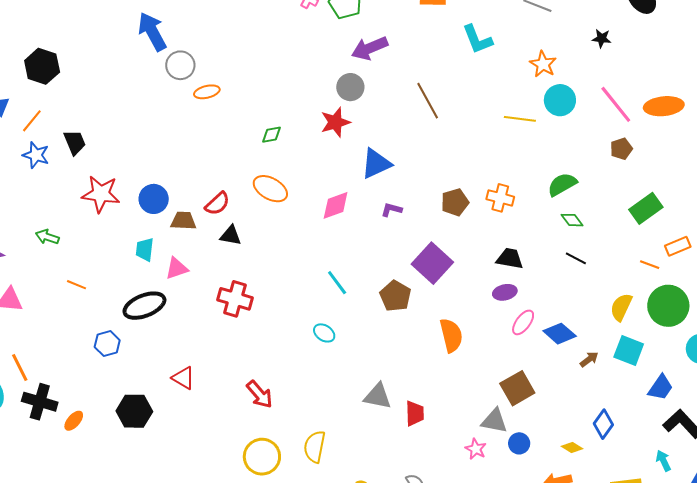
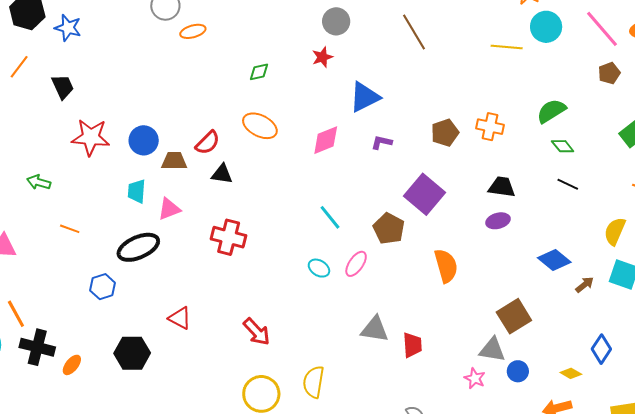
red star: (335, 122) -> (322, 57), size x0.7
blue star: (36, 155) -> (68, 28), moved
pink ellipse: (523, 322) -> (356, 264), moved

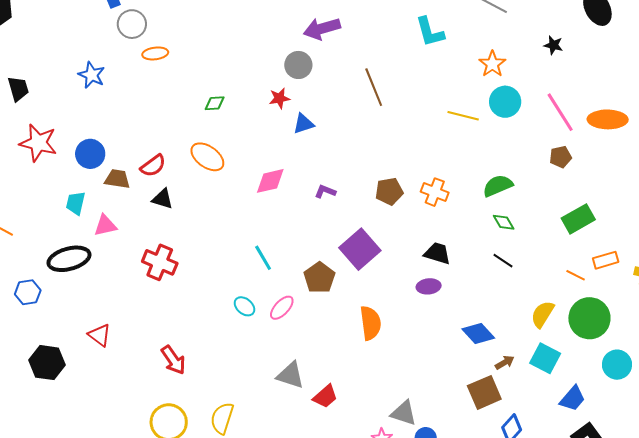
blue star: (68, 28) -> (92, 75), moved
blue triangle: (365, 97) -> (303, 124), moved, size x0.7
brown square: (514, 316) -> (484, 392), moved
red trapezoid: (412, 345) -> (325, 396), turned 44

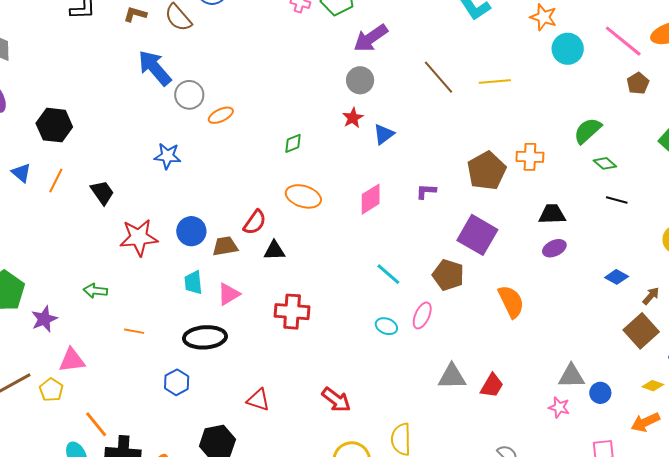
yellow line: (463, 116) -> (495, 81), moved
brown pentagon: (389, 191) -> (487, 171), size x1.4
black ellipse: (69, 259) -> (205, 337), turned 30
blue diamond: (478, 334) -> (617, 277), size x0.7

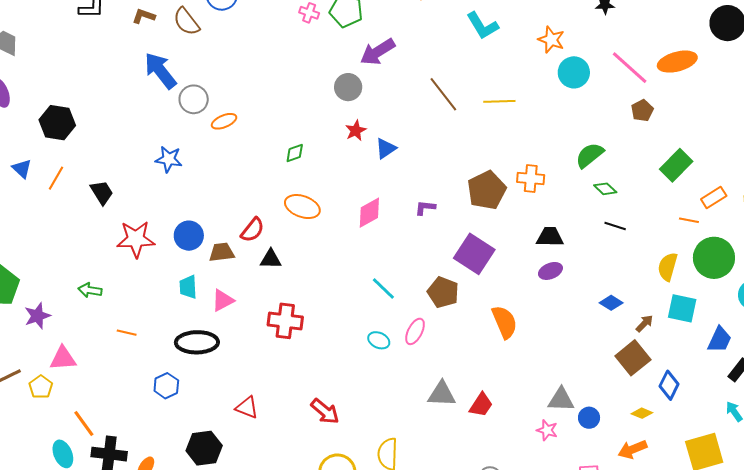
gray circle: (360, 80) -> (348, 87), moved

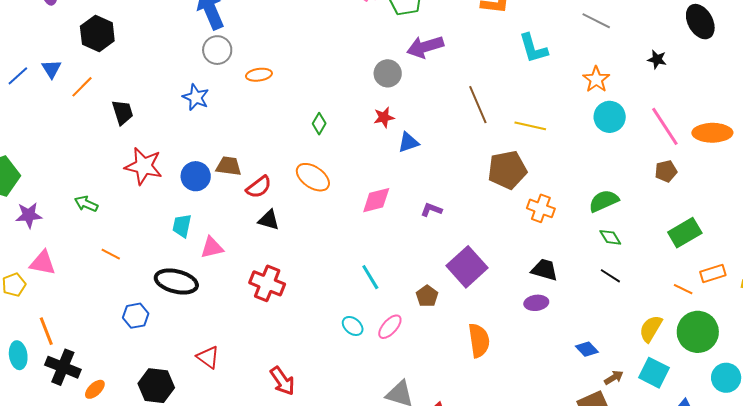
gray circle: (194, 99) -> (217, 50), moved
green diamond: (295, 153) -> (319, 124), turned -55
brown pentagon: (487, 190) -> (507, 170), moved
brown trapezoid: (222, 252) -> (229, 166), moved
brown pentagon: (443, 292) -> (427, 296), size x0.7

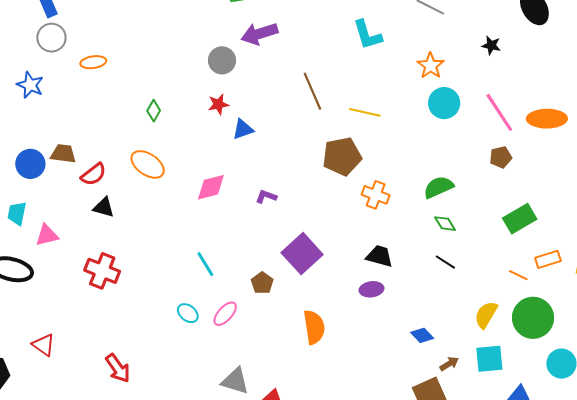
cyan square: (654, 373) -> (489, 359), turned -32

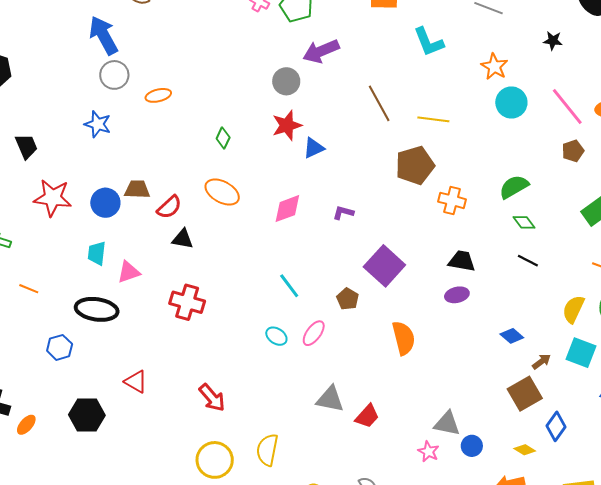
red star: (218, 104) -> (287, 125), size x1.4
cyan square: (489, 359) -> (581, 353), turned 32

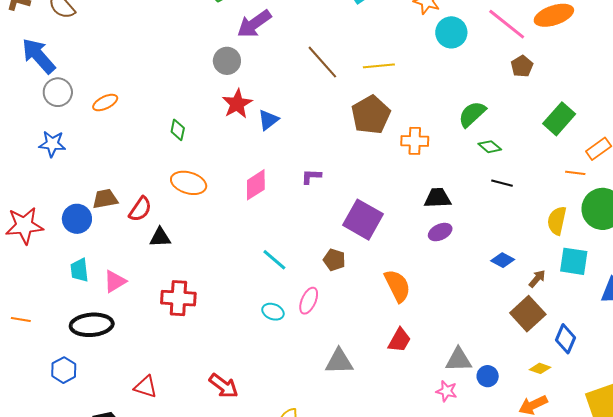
red trapezoid: (367, 416) -> (399, 340), moved

